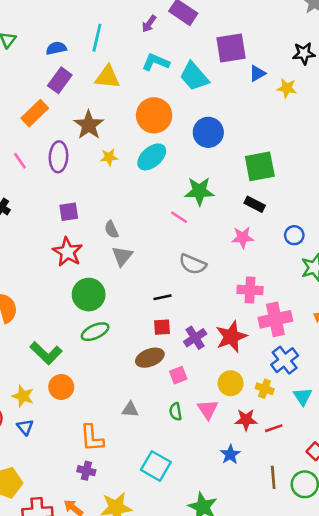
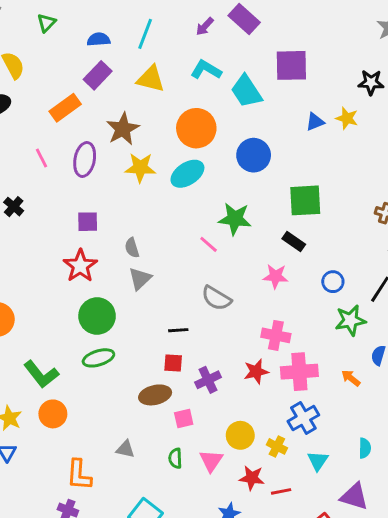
blue triangle: (257, 73) -> (315, 122), moved
yellow star: (109, 157) -> (140, 168), size x1.5
red star: (231, 337) -> (256, 372), moved, size x0.7

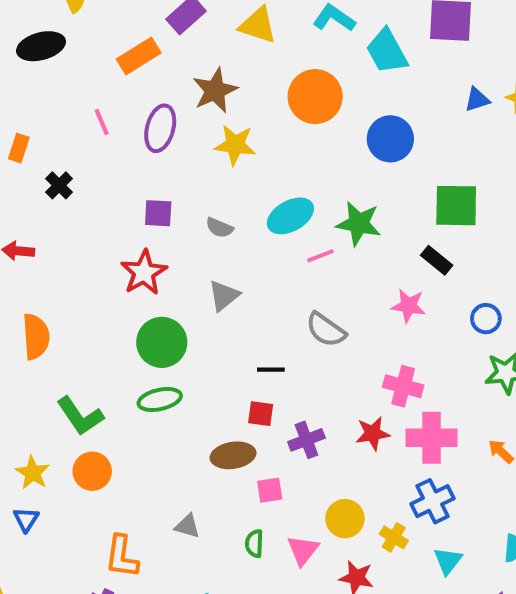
cyan ellipse: (187, 174) -> (290, 216), moved
pink line: (209, 244) -> (320, 256), turned -66
gray semicircle: (132, 248) -> (219, 228), moved, turned -54

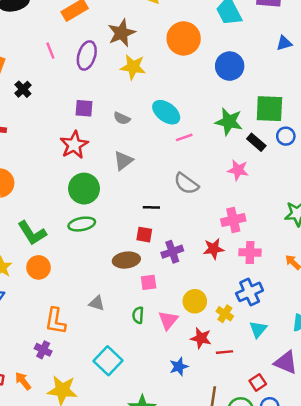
cyan ellipse: (290, 216) -> (166, 112), turned 64
green star: (359, 224) -> (229, 122), moved
blue circle: (486, 319) -> (286, 136), moved
pink cross: (403, 386) -> (233, 220), turned -30
pink cross: (432, 438) -> (250, 252), size x0.7

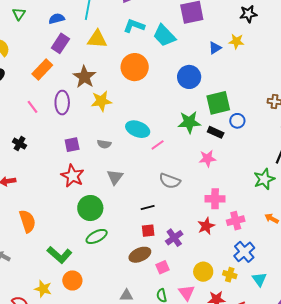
blue circle: (230, 66) -> (189, 77), moved
pink cross: (233, 220) -> (215, 199), turned 30

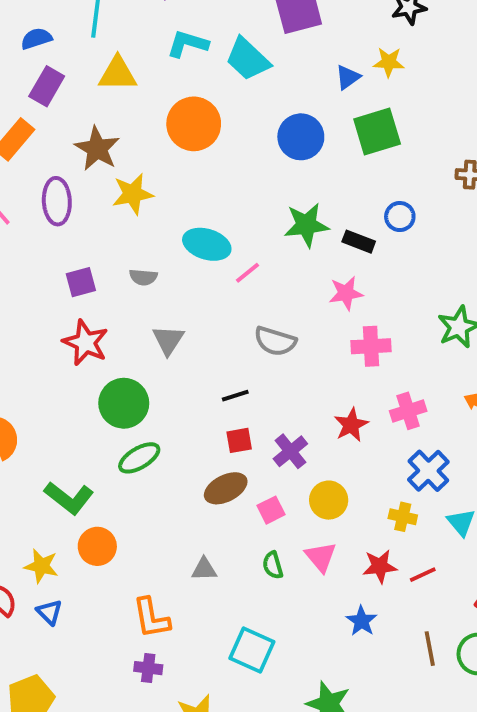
green square: (218, 103) -> (377, 131), moved
pink cross: (215, 199) -> (371, 346), moved
yellow circle: (203, 272) -> (329, 500), moved

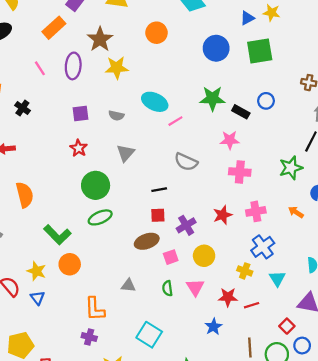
orange circle: (194, 124) -> (157, 33), size x0.7
red star: (85, 343) -> (79, 148), size x0.7

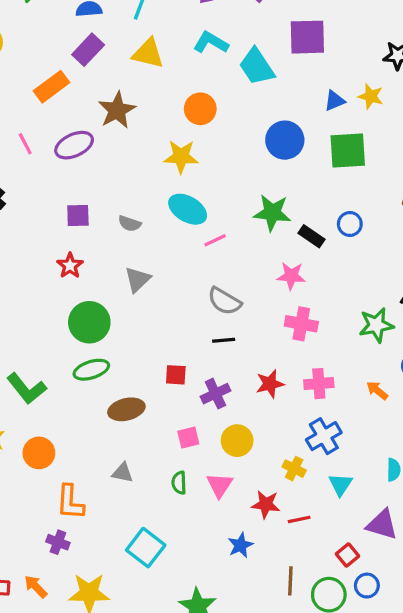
purple ellipse: (73, 66) -> (74, 145), turned 55
yellow star: (117, 68) -> (181, 157), moved
black line: (159, 190) -> (224, 340), moved
brown ellipse: (147, 241) -> (126, 409), moved
orange circle: (70, 264) -> (39, 453), moved

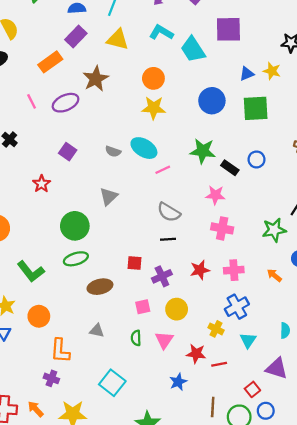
yellow star: (181, 157) -> (154, 108), moved
purple square: (78, 216) -> (68, 152), turned 36
gray semicircle: (130, 224) -> (113, 151), moved
red star: (70, 266) -> (42, 184), moved

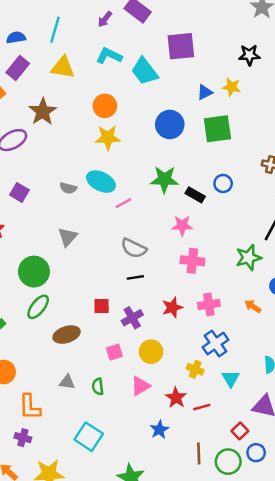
green ellipse: (76, 259) -> (38, 307), turned -30
green semicircle: (136, 338) -> (98, 387), moved
pink triangle: (164, 340) -> (140, 386), turned 30
red star: (196, 354) -> (176, 398), turned 30

